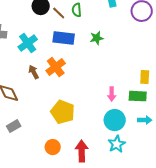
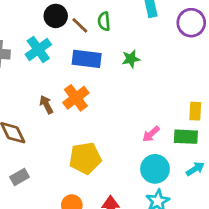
cyan cross: (28, 43) -> (38, 49), moved
pink arrow: (112, 94) -> (151, 134), turned 48
yellow pentagon: (63, 112) -> (85, 158), turned -30
cyan arrow: (145, 120) -> (195, 169), turned -32

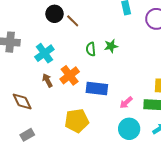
green semicircle: (104, 21) -> (91, 49), moved
cyan cross: (38, 49) -> (44, 53), moved
blue rectangle: (87, 59) -> (97, 88), moved

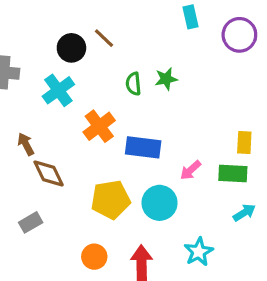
black circle: (54, 14) -> (71, 48), moved
brown arrow: (47, 80) -> (26, 144), moved
brown diamond: (22, 102) -> (49, 173), moved
cyan circle: (129, 129) -> (160, 203), moved

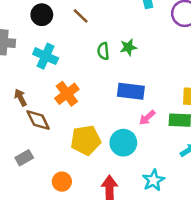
black circle: (71, 48) -> (42, 15), moved
cyan cross: (58, 90) -> (46, 56), turned -30
orange cross: (99, 126) -> (67, 94), moved
blue rectangle: (143, 147) -> (131, 91), moved
orange circle: (94, 257) -> (62, 182), moved

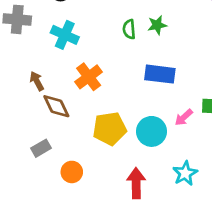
pink arrow: (147, 118) -> (184, 117), moved
orange circle: (62, 182) -> (72, 172), moved

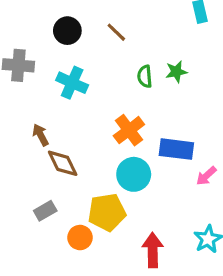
blue rectangle: (160, 74) -> (176, 149), moved
orange cross: (89, 77) -> (129, 130), moved
yellow pentagon: (110, 129) -> (107, 212), moved
cyan circle: (152, 131) -> (134, 174), moved

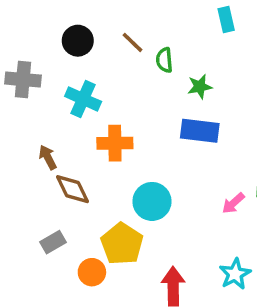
green semicircle: (145, 76) -> (164, 60), moved
orange cross: (129, 130) -> (115, 143), moved, turned 36
blue rectangle: (176, 149) -> (200, 131), moved
yellow pentagon: (107, 212) -> (122, 244), turned -30

